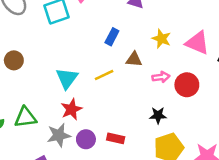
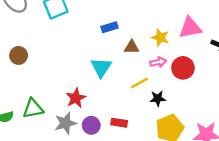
blue rectangle: (112, 37) -> (109, 27), turned 49
yellow star: (161, 39) -> (160, 37), moved
pink triangle: (197, 43) -> (190, 28), turned -30
yellow line: (104, 75) -> (139, 83), moved
cyan triangle: (67, 78) -> (101, 67), moved

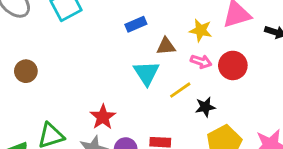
pink arrow: (158, 62) -> (201, 62), turned 35
cyan triangle: (101, 67) -> (146, 73), moved

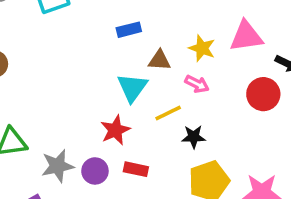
red circle: (233, 65) -> (263, 94), moved
red star: (103, 117) -> (115, 130), moved

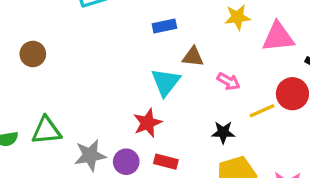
yellow star: (202, 48) -> (238, 17), moved, turned -30
yellow line: (168, 113) -> (262, 111), moved

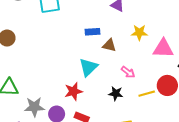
brown triangle: (193, 57) -> (109, 45), moved
black star: (223, 132) -> (116, 93), moved

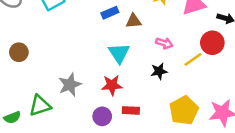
red star: (73, 91) -> (112, 85), turned 30
gray star: (34, 107) -> (70, 85), moved

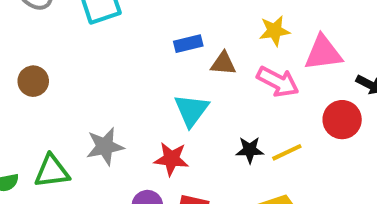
pink arrow: (164, 43) -> (278, 82), moved, size x1.5
yellow line: (193, 60) -> (287, 152), moved

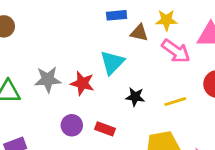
yellow star: (274, 31) -> (166, 20), moved
black star: (250, 150) -> (135, 97), moved
red star: (171, 159) -> (82, 83), moved

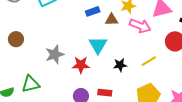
gray star: (48, 79) -> (55, 54), moved

